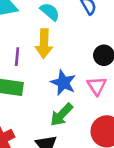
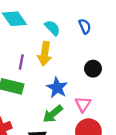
pink triangle: (97, 86) -> (83, 104), moved

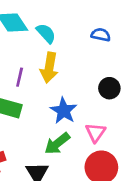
blue semicircle: (85, 26) -> (101, 35), turned -56
cyan semicircle: (52, 28) -> (46, 33), moved

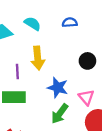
cyan semicircle: (46, 33) -> (32, 24), moved

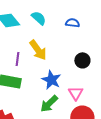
yellow arrow: (38, 58) -> (38, 50), turned -40

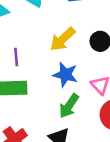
yellow arrow: (38, 50) -> (63, 39), moved, turned 95

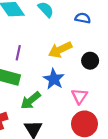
green arrow: (69, 106) -> (31, 100), moved

